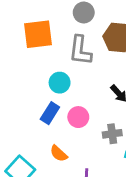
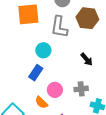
pink circle: (78, 117) -> (55, 90), moved

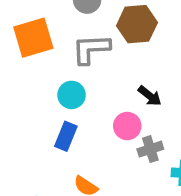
gray L-shape: (59, 27) -> (91, 49), turned 90
pink circle: (55, 90) -> (127, 126), moved

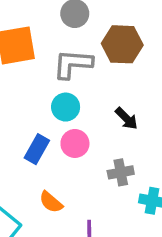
cyan circle: (72, 95) -> (66, 107), moved
pink circle: (127, 126) -> (75, 143), moved

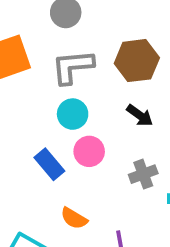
brown hexagon: (122, 44) -> (137, 61), moved
blue rectangle: (37, 149) -> (49, 164), turned -60

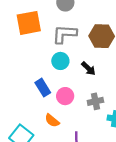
black arrow: (140, 115) -> (88, 68), moved
pink circle: (89, 151) -> (65, 96), moved

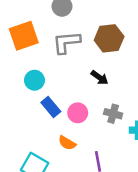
cyan circle: (60, 61) -> (34, 80), moved
gray cross: (95, 101) -> (113, 114), turned 35

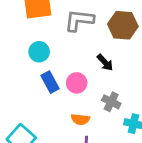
pink circle: (78, 113) -> (77, 83), moved
orange semicircle: (67, 143) -> (80, 119), moved, turned -36

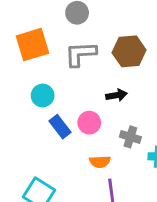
black arrow: (105, 63) -> (117, 95), turned -48

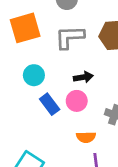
black arrow: (117, 95) -> (83, 77), moved

